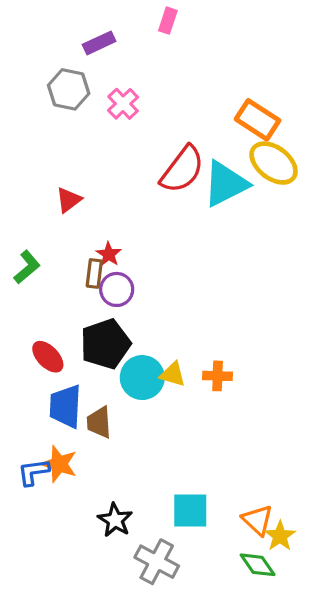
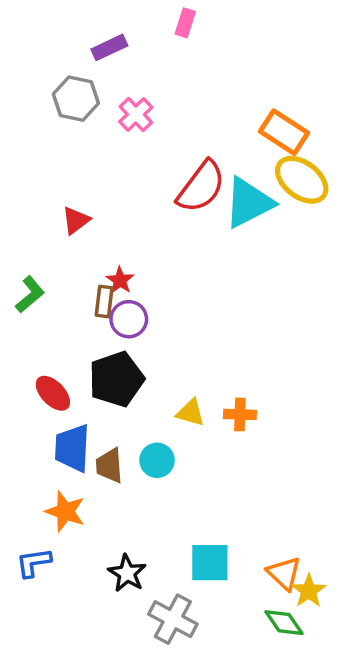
cyan circle: (142, 378) -> (157, 460), moved, size x0.7
blue L-shape: (33, 472) -> (34, 563), moved

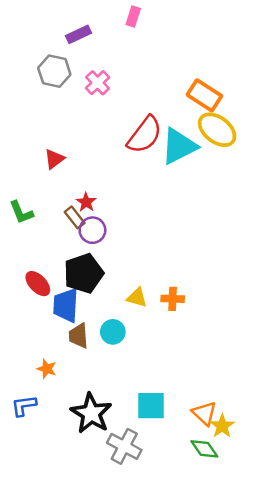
green L-shape: (30, 294) -> (21, 212), turned 108
brown rectangle: (104, 302) -> (75, 217), turned -45
blue trapezoid: (72, 448) -> (66, 305), moved
orange star: (65, 511) -> (47, 369), size x0.7
black star: (127, 573) -> (91, 413), size x1.5

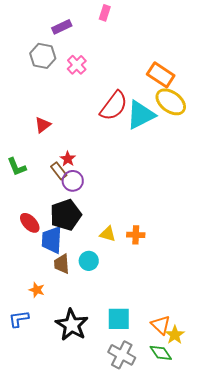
gray cross: (124, 446) -> (122, 355), moved

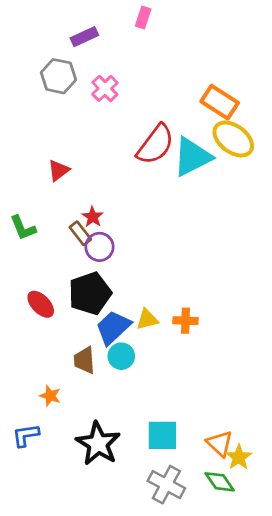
yellow triangle: (108, 234) -> (147, 319), turned -30
blue trapezoid: (52, 240) -> (113, 327), moved, turned 44

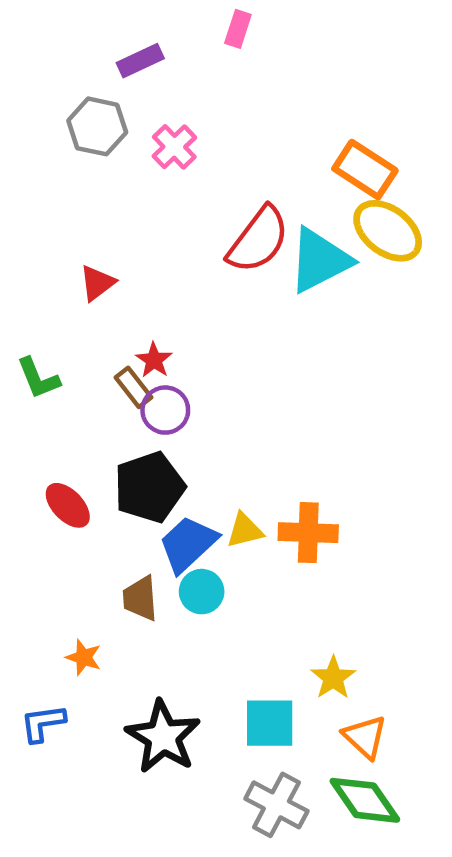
orange cross: (185, 321) -> (308, 533), size x1.4
yellow star: (239, 457) -> (333, 678), moved
green diamond: (220, 482) -> (365, 800), size x1.4

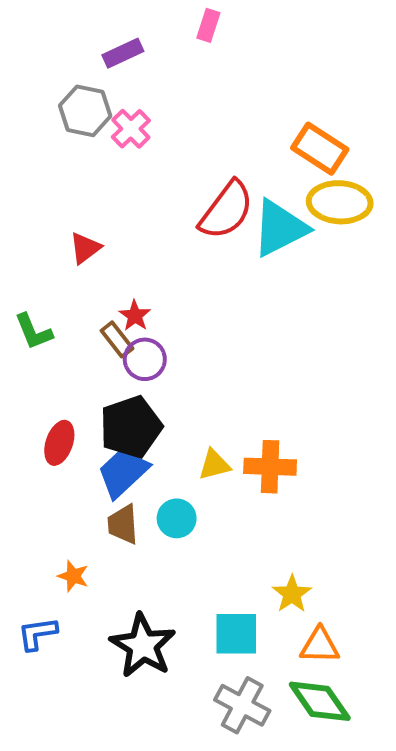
pink cross: (174, 147) -> (131, 129), moved
yellow ellipse: (388, 231) -> (340, 202), turned -34
red ellipse: (68, 505) -> (59, 443), turned 63
blue trapezoid: (188, 544) -> (123, 473), moved
orange triangle: (365, 737) -> (320, 646), turned -42

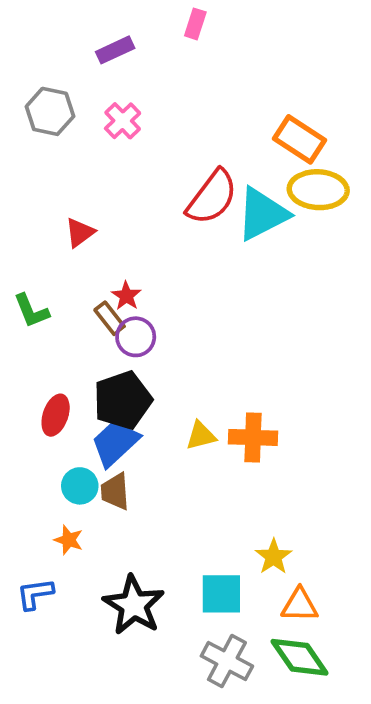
gray hexagon: (85, 111) -> (50, 111), moved
cyan circle: (177, 518) -> (80, 486), moved

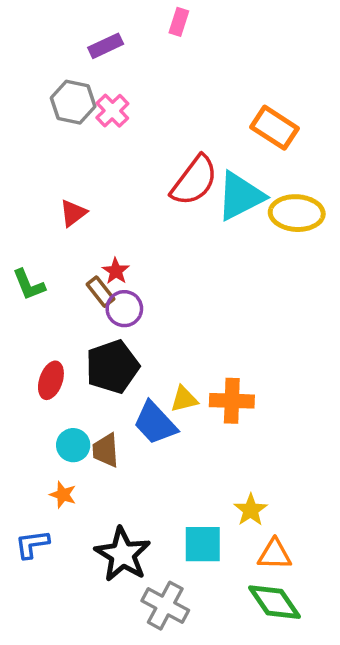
gray hexagon: (50, 111) -> (73, 102), moved
yellow ellipse: (318, 190) -> (297, 213), moved
blue trapezoid: (115, 443) -> (155, 423), moved, turned -90
gray cross: (227, 661) -> (165, 606), moved

